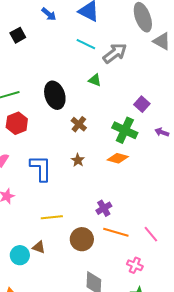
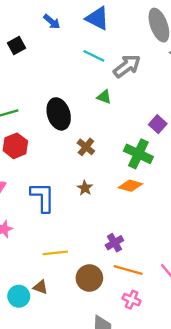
pink cross: (135, 265) -> (132, 300), moved

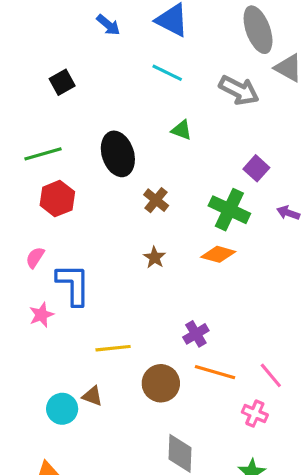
black square: (16, 46) -> (62, 82), moved
gray arrow: (127, 66) -> (239, 90), moved, turned 64
blue L-shape: (43, 197) -> (73, 285), moved
pink cross: (132, 300) -> (255, 414), moved

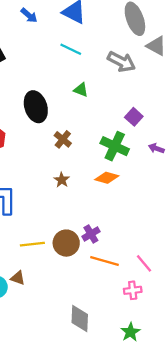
brown circle: (161, 383) -> (66, 243), moved
pink cross: (255, 414) -> (133, 290), turned -30

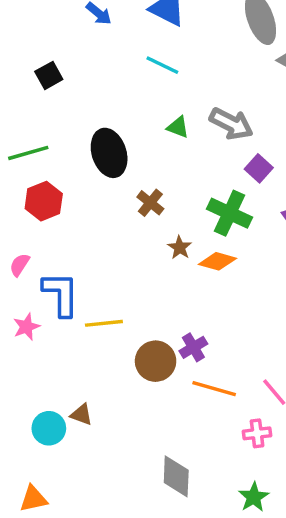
gray arrow: (121, 62) -> (231, 124), moved
brown star: (62, 180) -> (180, 248), moved
yellow line: (32, 244) -> (104, 323), moved

